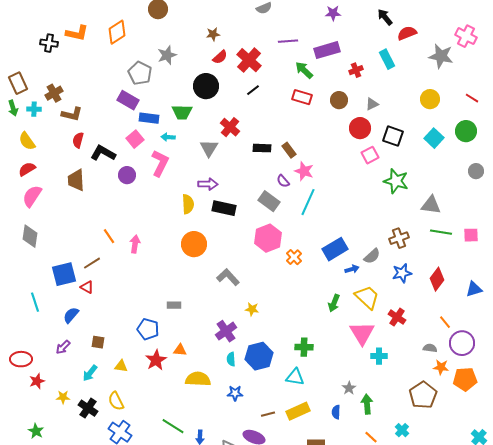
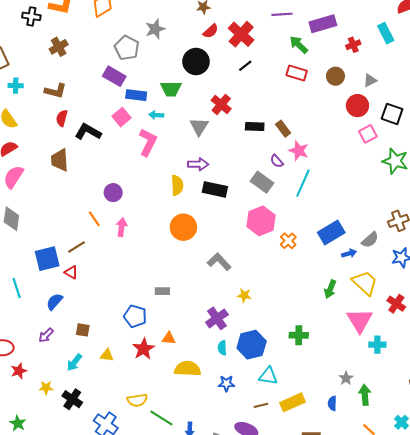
brown cross: (54, 93) -> (59, 47), moved
purple circle: (127, 175) -> (113, 193), moved
cyan triangle: (295, 377) -> (268, 376), moved
yellow semicircle: (116, 401) -> (137, 400), moved, turned -72

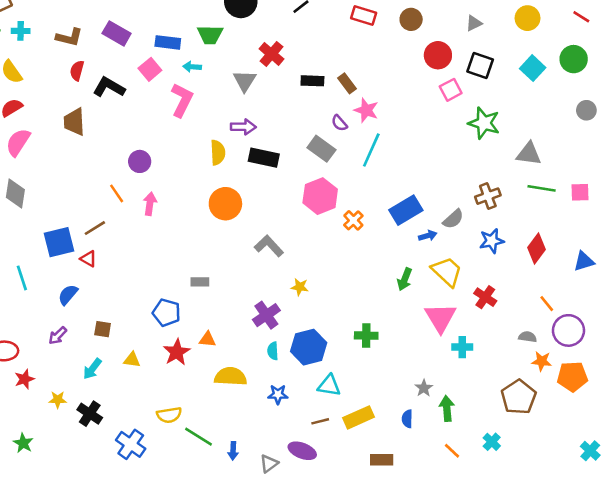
purple rectangle: (114, 76) -> (117, 33), moved
gray triangle: (370, 80) -> (474, 23), moved

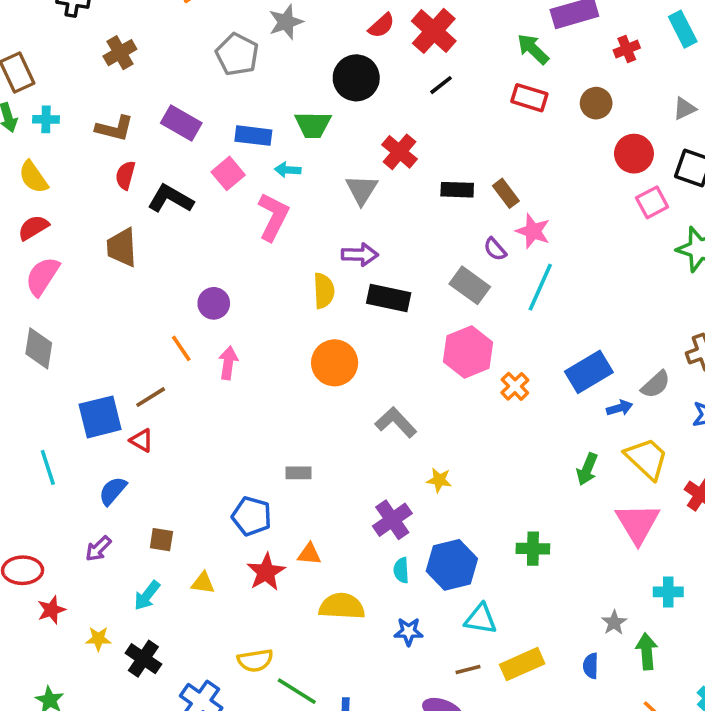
cyan cross: (462, 347) -> (668, 592), moved

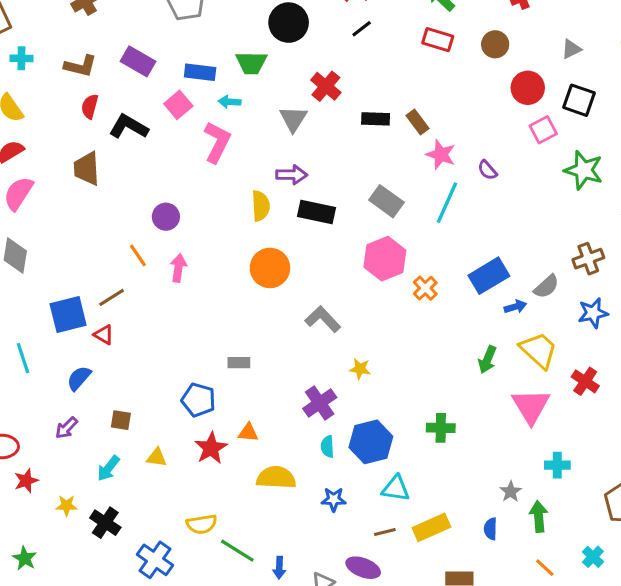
purple semicircle: (495, 249) -> (487, 170), moved

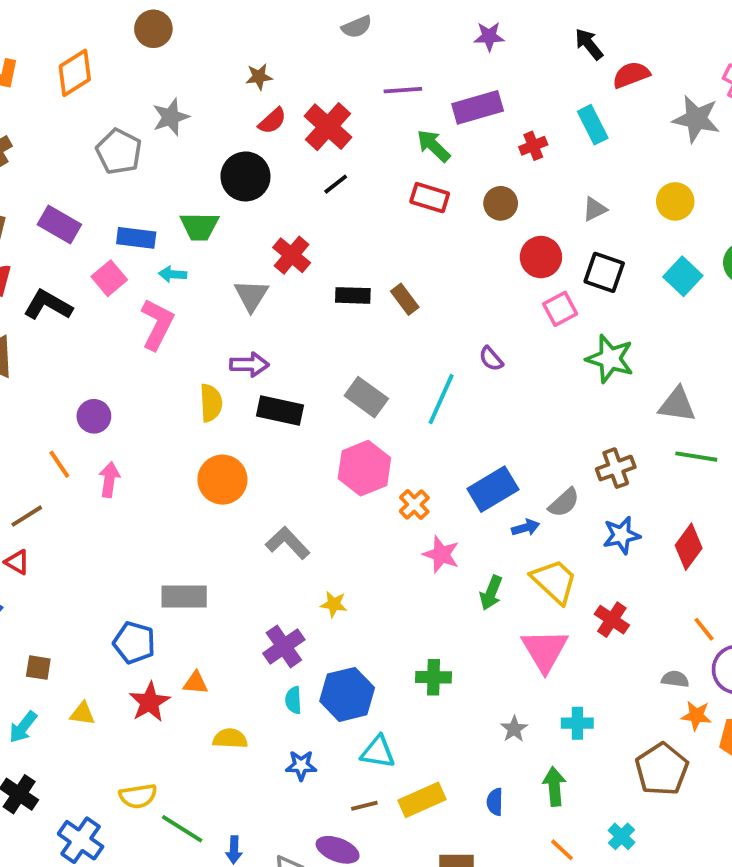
pink star: (441, 155) -> (441, 554), moved
gray rectangle: (239, 363) -> (184, 597), size x1.6
yellow semicircle: (276, 478) -> (230, 739), size x0.7
gray star: (511, 492) -> (514, 729), moved

